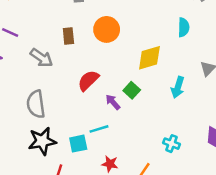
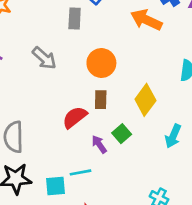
brown rectangle: (68, 36) -> (101, 100), moved
gray arrow: (41, 58) -> (44, 58), moved
yellow diamond: (149, 58) -> (145, 100), turned -44

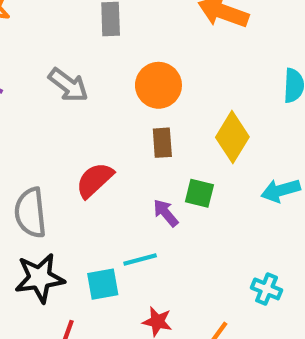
red semicircle: (75, 117) -> (95, 180), moved
green square: (122, 134) -> (199, 193), turned -30
cyan arrow: (173, 136) -> (281, 190), turned 55

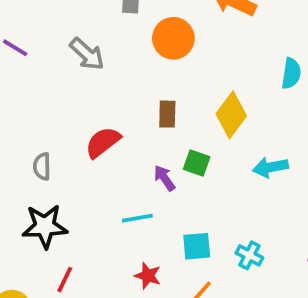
orange circle: (158, 85) -> (173, 38), moved
gray semicircle: (30, 213) -> (42, 166), size x0.6
cyan square: (103, 284) -> (197, 246), moved

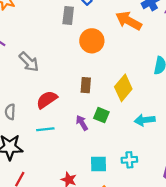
gray arrow: (87, 54) -> (29, 62), moved
cyan line: (137, 218) -> (45, 129), moved
cyan cross: (249, 255) -> (129, 160), moved, turned -35

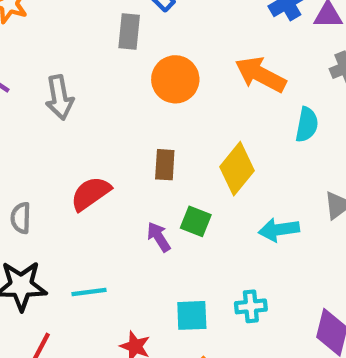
orange arrow: (129, 21) -> (261, 75), moved
gray arrow: (29, 62) -> (59, 97), moved, turned 35
cyan line: (45, 129) -> (89, 292), moved

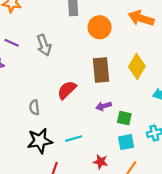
brown rectangle: (165, 165) -> (101, 70), size x1.6
green square: (196, 221) -> (124, 118), moved
purple arrow: (159, 237) -> (104, 106), turned -64

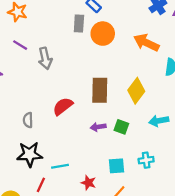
orange circle: (100, 27) -> (103, 34), moved
purple line: (12, 43) -> (20, 45), moved
green square: (124, 118) -> (121, 127), moved
cyan line: (74, 139) -> (60, 166), moved

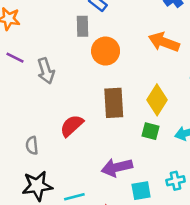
orange circle: (103, 34) -> (106, 51), moved
purple arrow: (98, 127) -> (117, 167), moved, size x1.6
green square: (121, 127) -> (150, 131), moved

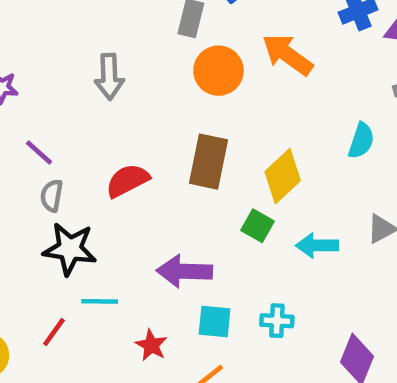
orange arrow: (164, 42) -> (288, 55), moved
purple line: (15, 58) -> (39, 152), moved
black star: (37, 186) -> (70, 249), moved

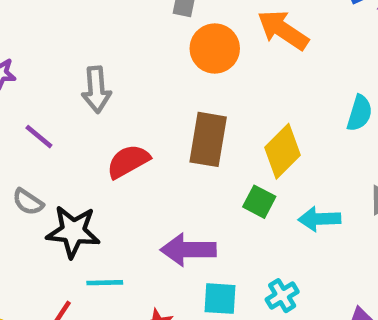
gray arrow: (109, 77) -> (96, 90), moved
gray semicircle: (52, 196) -> (28, 202), moved, turned -64
cyan cross: (277, 321) -> (282, 296), turned -32

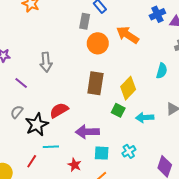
red semicircle: (128, 161) -> (59, 110), moved
gray semicircle: (28, 202) -> (17, 112), turned 96
black star: (73, 232) -> (37, 125), turned -30

